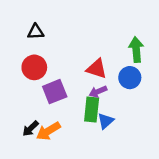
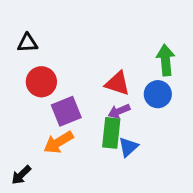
black triangle: (36, 32) -> (27, 43), moved
black arrow: (30, 129) -> (21, 175), moved
orange arrow: (48, 131) -> (58, 142), moved

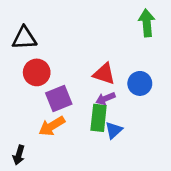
black triangle: (27, 43) -> (24, 38), size x1.4
green arrow: (166, 60) -> (147, 23), moved
black arrow: (21, 175) -> (19, 155), turned -30

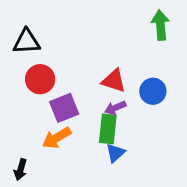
blue triangle: (114, 130) -> (115, 153), moved

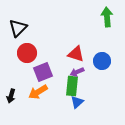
black triangle: (27, 42) -> (18, 28), turned -42
black arrow: (21, 169) -> (11, 96), moved

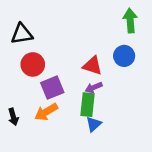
black triangle: (18, 28) -> (22, 34), turned 36
blue circle: (102, 61) -> (124, 56), moved
black arrow: (11, 96) -> (13, 117), turned -32

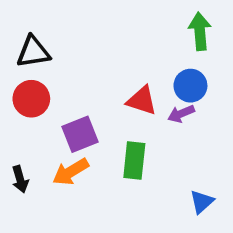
red circle: (33, 64) -> (31, 99), moved
purple arrow: (94, 88) -> (181, 114), moved
blue triangle: (94, 124) -> (202, 202), moved

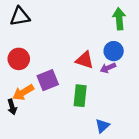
black triangle: (33, 52) -> (20, 16), moved
orange arrow: (71, 172) -> (23, 92), moved
blue triangle: (202, 202) -> (102, 126), moved

